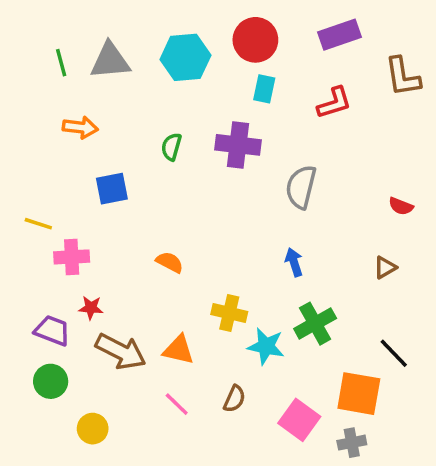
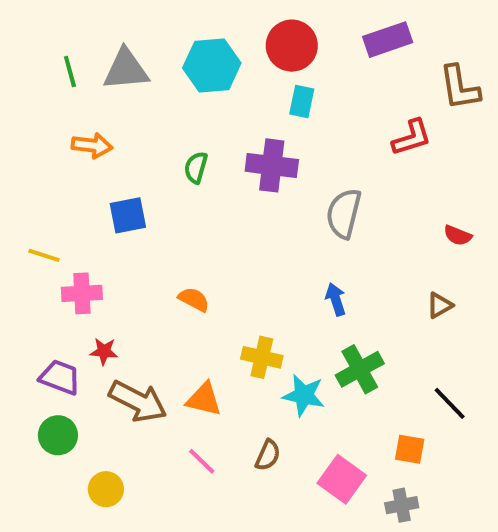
red L-shape: (334, 103) -> (412, 137), moved
orange square: (359, 394) -> (410, 449), size x0.6

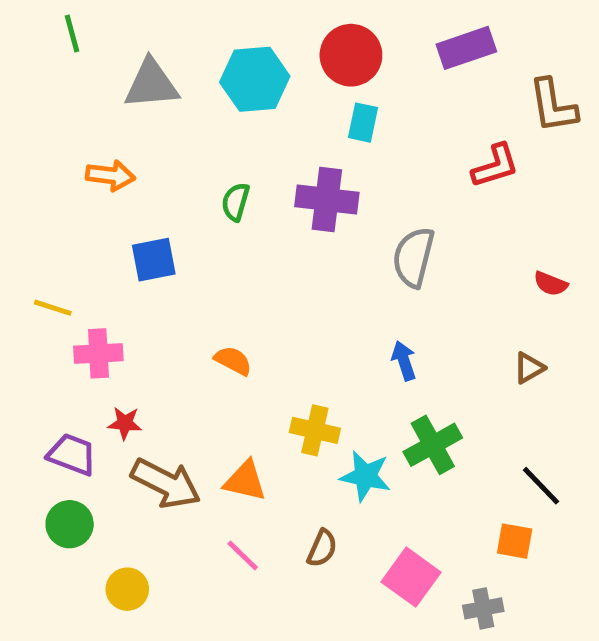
green line: (70, 72) -> (72, 34), moved
orange square: (410, 449) -> (515, 541), moved

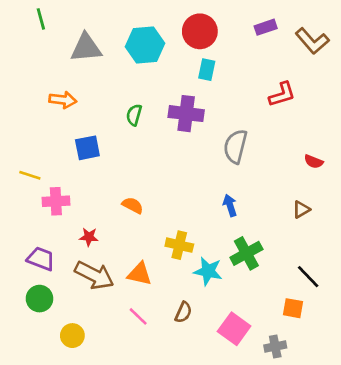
purple rectangle: (466, 48) -> (266, 27), size x0.7
brown L-shape: (553, 106) -> (312, 41), moved, turned -32
red star: (125, 423) -> (89, 237), moved

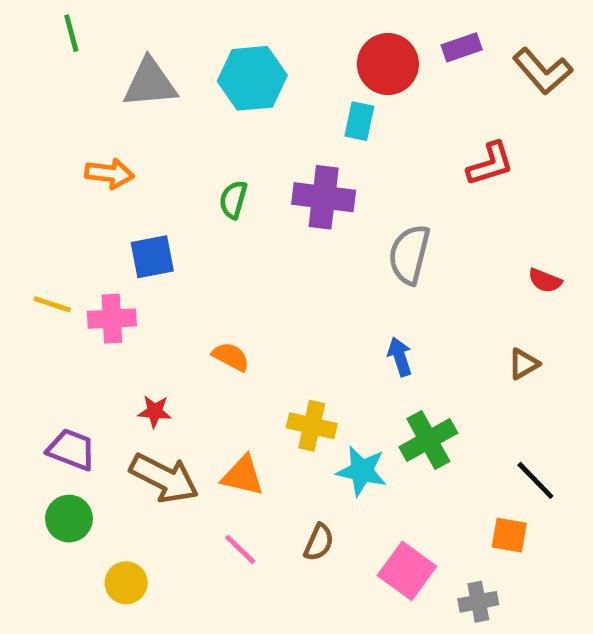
red circle: (200, 31) -> (388, 64), moved
pink cross: (56, 201) -> (112, 319), moved

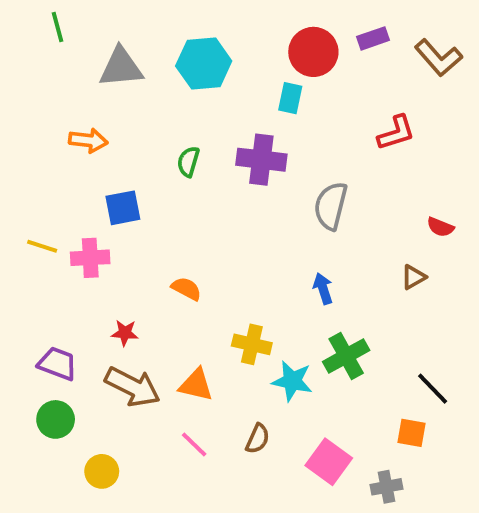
brown triangle: (524, 364) -> (413, 277), moved

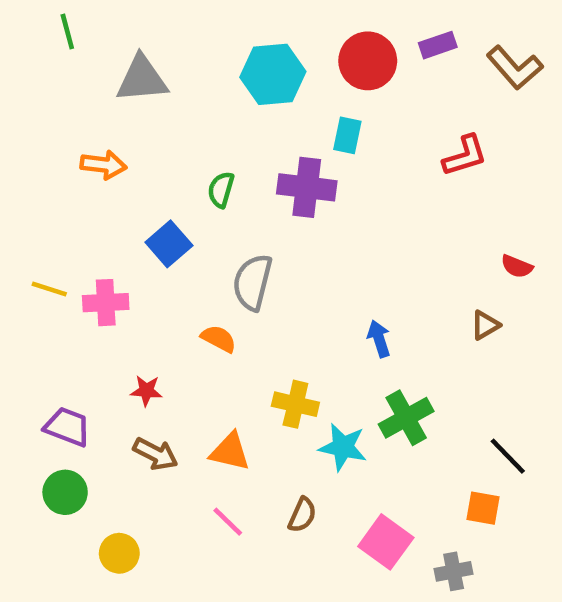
cyan hexagon: (204, 63) -> (273, 74), moved
cyan rectangle: (290, 98) -> (347, 135), moved
gray semicircle: (331, 206) -> (253, 282), moved
blue square: (123, 208) -> (169, 244), moved, turned -30
brown arrow: (133, 387) -> (155, 454), size x0.7

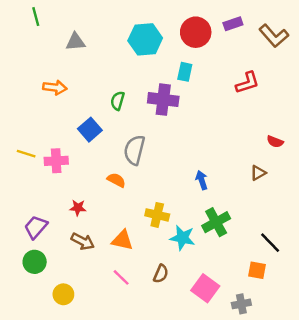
gray triangle: (142, 79) -> (75, 42), size x0.7
purple trapezoid: (67, 427) -> (36, 227), turned -70

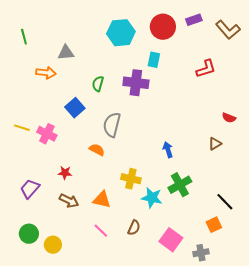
green line: (36, 17) -> (24, 37), moved
gray triangle: (75, 42) -> (66, 53), moved
pink cross: (56, 161) -> (47, 134), turned 30
green circle: (35, 262) -> (29, 234), moved
orange square: (257, 270) -> (214, 225), turned -35

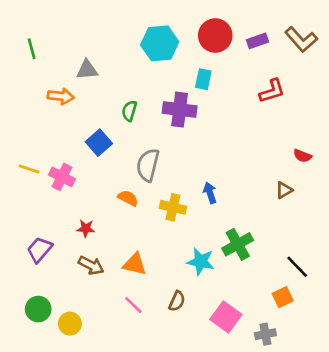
purple rectangle: (194, 20) -> (258, 41), moved
blue arrow: (168, 150) -> (210, 193), moved
yellow cross: (131, 179) -> (173, 207), moved

